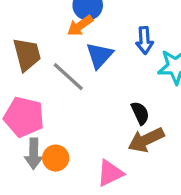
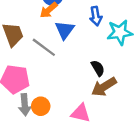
pink triangle: (110, 173) -> (81, 113), turned 45

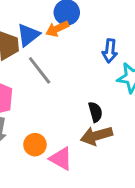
blue triangle: (65, 30) -> (28, 35), moved
orange circle: (41, 106) -> (35, 145), moved

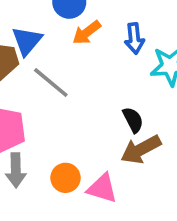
orange arrow: (57, 29) -> (87, 33), moved

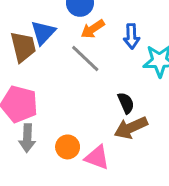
gray line: (51, 83) -> (85, 58), moved

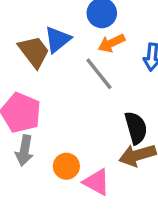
brown trapezoid: (23, 47) -> (34, 52), turned -32
black semicircle: (126, 103) -> (136, 128), size x1.4

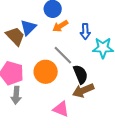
gray line: (99, 74) -> (63, 55), moved
orange circle: (66, 166) -> (46, 72), moved, size x1.5

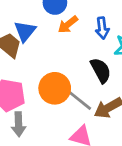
gray line: (63, 55) -> (79, 100), moved
black semicircle: (81, 74) -> (101, 70), moved

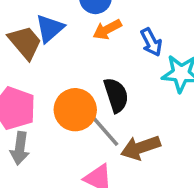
blue arrow: (102, 28) -> (151, 42), turned -30
black semicircle: (101, 70) -> (116, 95), moved

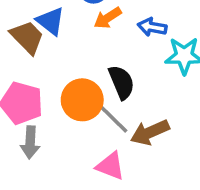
blue triangle: (50, 28) -> (50, 21), turned -36
blue arrow: (151, 42) -> (152, 27), turned 132

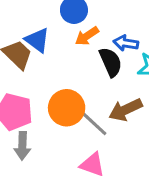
black semicircle: (122, 82) -> (111, 62), moved
brown arrow: (150, 132) -> (125, 110), moved

